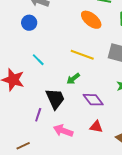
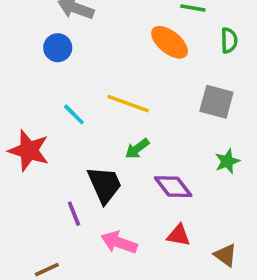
yellow line: (82, 55) -> (128, 104), moved
purple line: (38, 115) -> (74, 214), turned -40

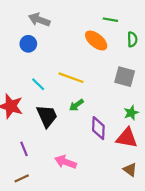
black trapezoid: (105, 185) -> (47, 116), moved
purple diamond: (173, 187) -> (98, 128), turned 40
purple line: (74, 214) -> (24, 149), moved
red triangle: (179, 235) -> (127, 138), moved, size x1.5

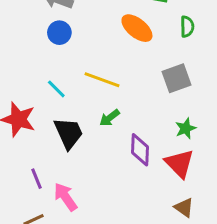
blue circle: (28, 44) -> (59, 33), moved
gray square: (125, 77) -> (176, 78), turned -35
red triangle: (127, 138) -> (180, 163), turned 35
pink arrow: (65, 162) -> (65, 197), moved, turned 35

